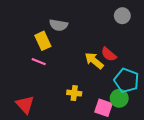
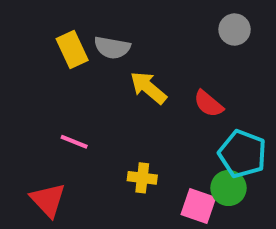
yellow rectangle: (43, 41) -> (72, 50), moved
yellow arrow: (94, 61) -> (148, 88), moved
pink line: (39, 62) -> (74, 142), moved

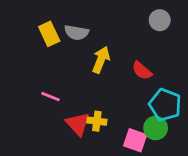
yellow arrow: (148, 88) -> (101, 60), turned 72
red triangle: (48, 200) -> (78, 124), moved

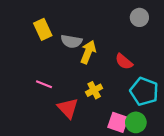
gray semicircle: (76, 32) -> (71, 41), moved
yellow cross: (97, 121) -> (94, 90), moved, turned -35
green circle: (156, 128) -> (136, 122), moved

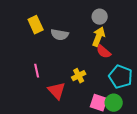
gray circle: (139, 17) -> (100, 17), moved
yellow arrow: (88, 52) -> (99, 37), moved
pink line: (44, 84) -> (37, 71), turned 56

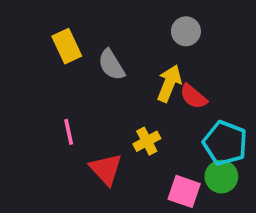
gray semicircle: (60, 35) -> (111, 65), turned 48
yellow arrow: (99, 37) -> (169, 83), moved
green circle: (114, 103) -> (221, 177), moved

